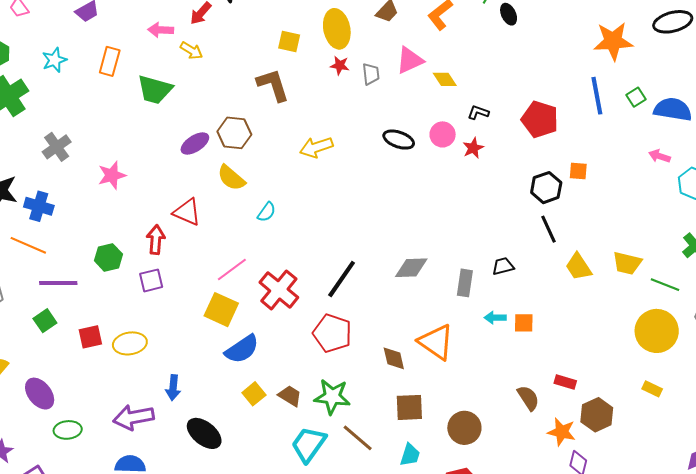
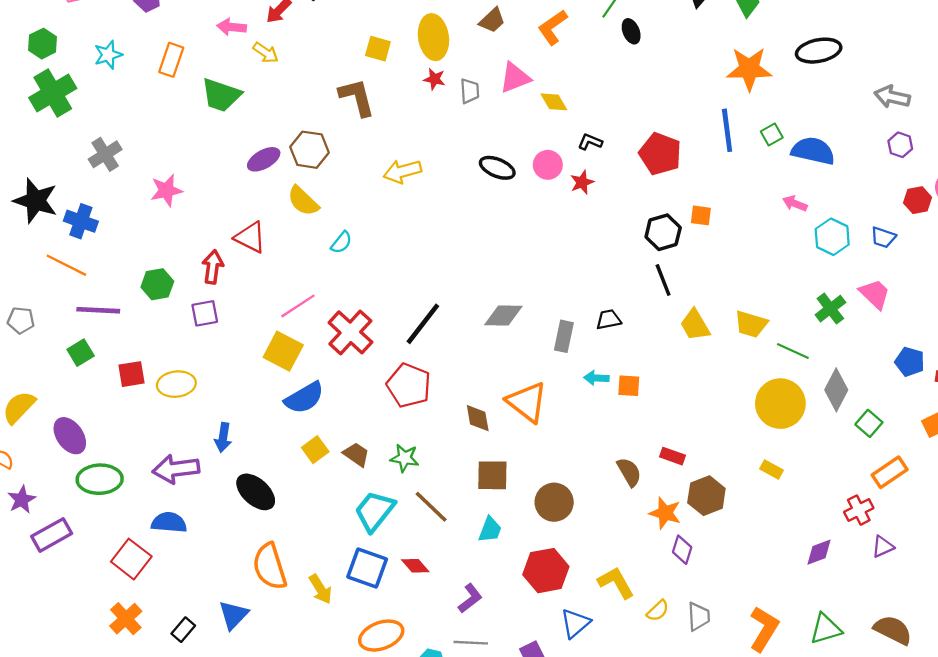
green star: (332, 397) -> (405, 458), size x0.7
green ellipse: (68, 430) -> (100, 479), size x1.4

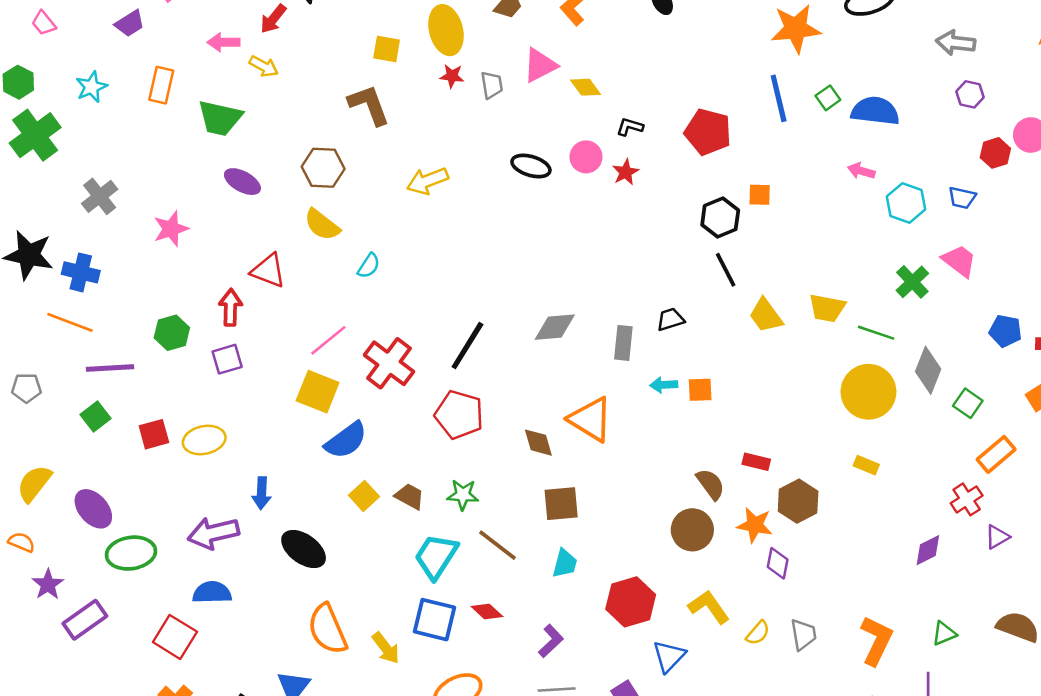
purple ellipse: (264, 159) -> (242, 182), moved, turned 64
brown circle: (554, 502) -> (692, 530), moved
green triangle: (826, 629) -> (944, 634), size x0.7

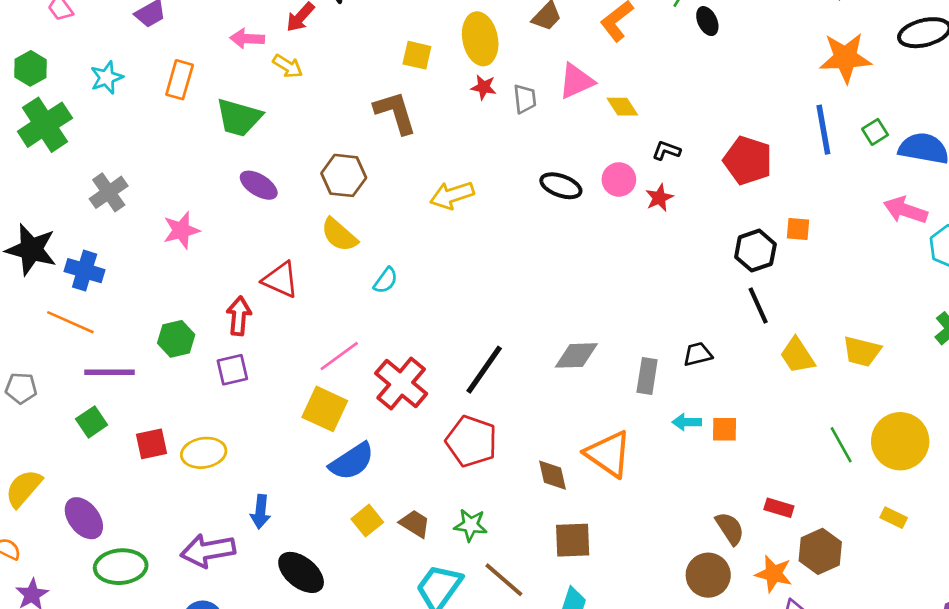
pink arrow: (861, 171) -> (906, 210), size x1.5
green line: (876, 333) -> (841, 445), moved, turned 39

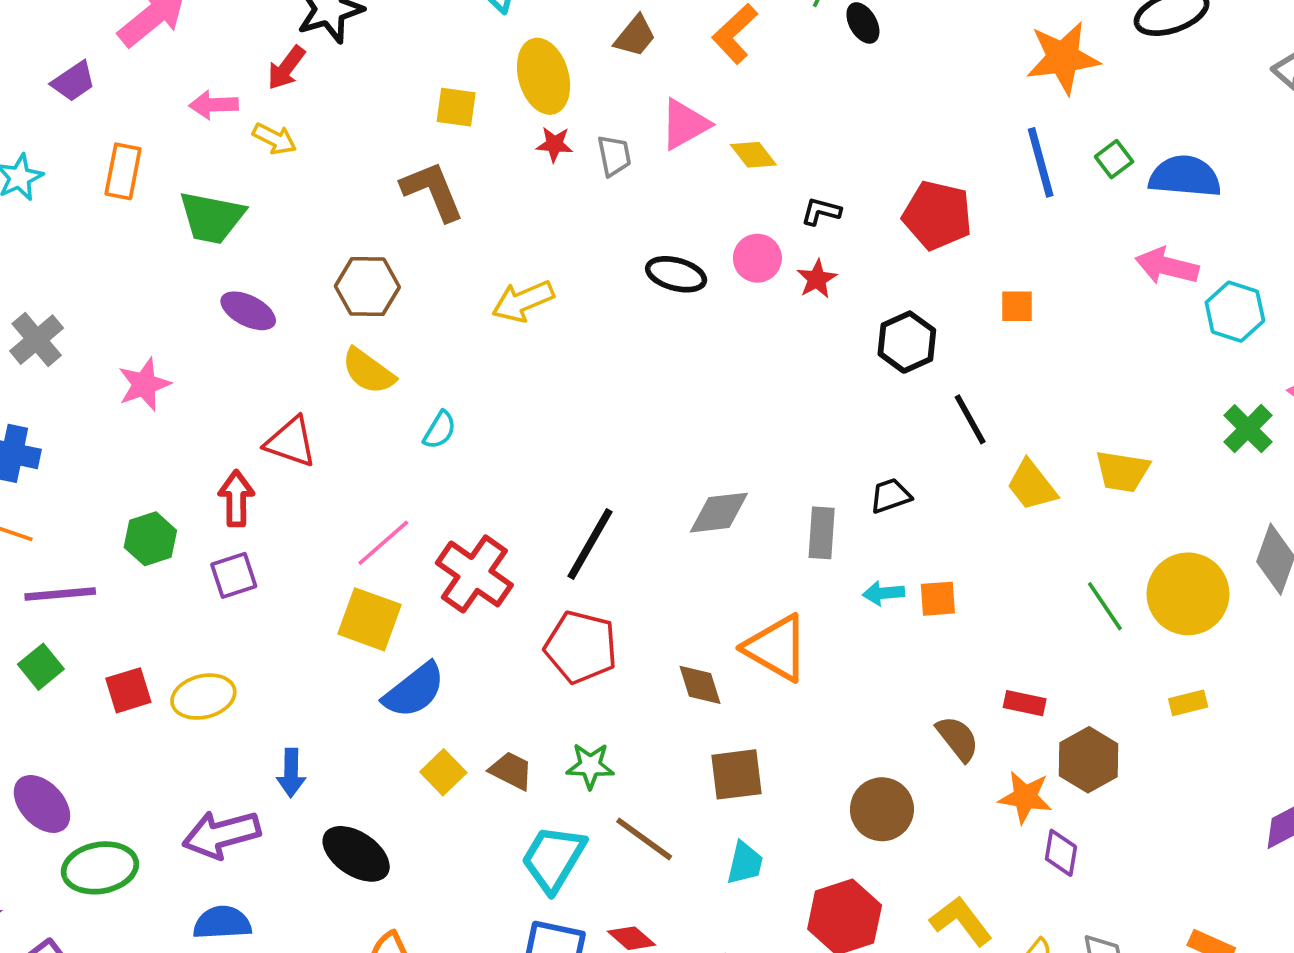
black hexagon: (755, 251) -> (907, 342), moved
yellow rectangle: (894, 518) -> (1188, 703), turned -35
brown circle: (708, 575) -> (882, 809), moved

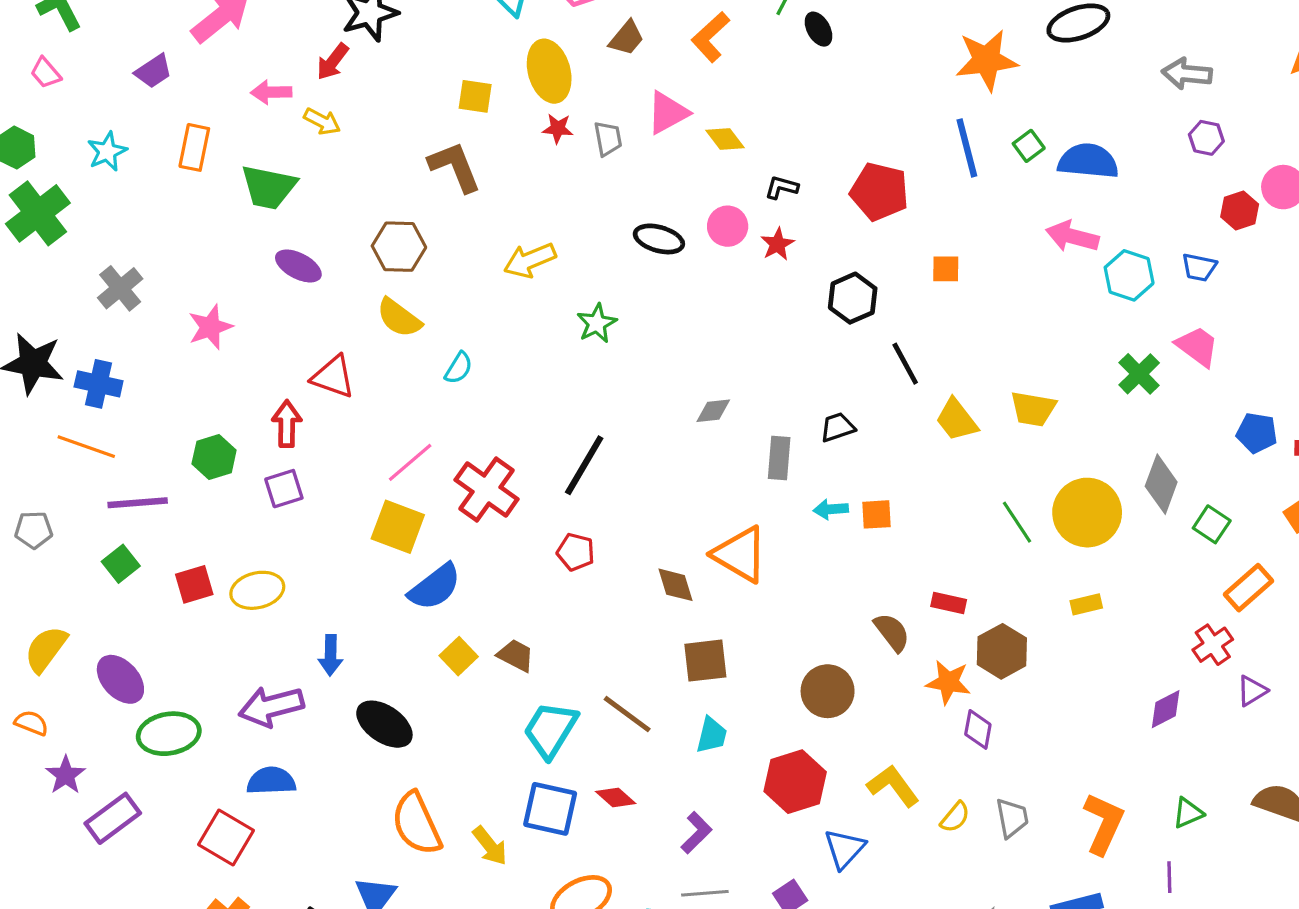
gray diamond: (719, 513) -> (713, 411), moved, size x0.7
red pentagon: (581, 647) -> (576, 552), size x0.6
green star: (590, 766) -> (597, 323), moved, turned -30

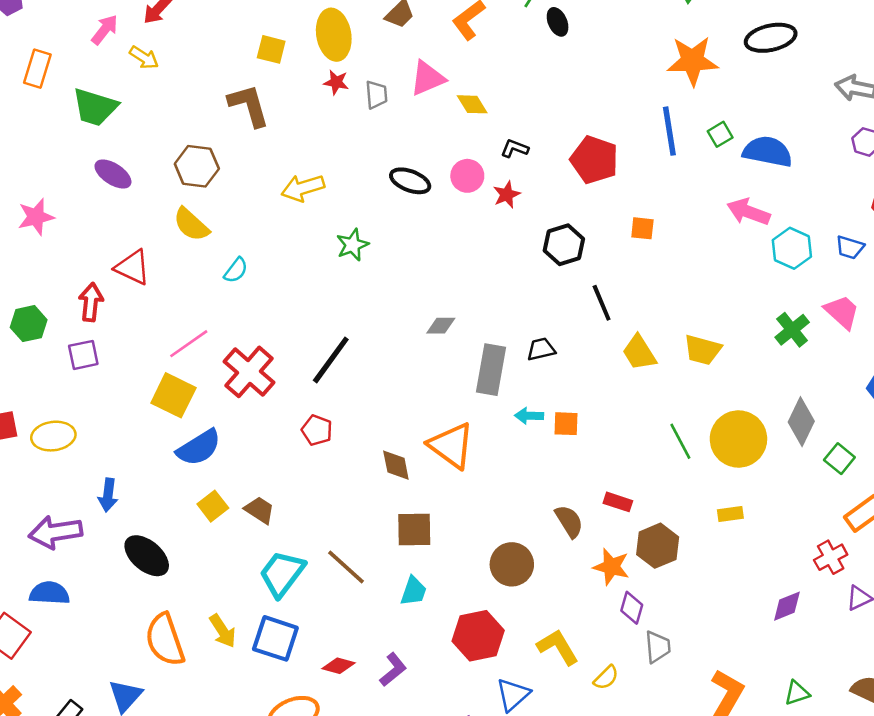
pink arrow: (271, 92) -> (105, 30), turned 124
gray rectangle: (779, 458) -> (491, 370), size x1.4
red diamond: (616, 798) -> (338, 666), moved, turned -32
gray trapezoid: (1012, 818) -> (658, 647), moved
yellow arrow: (490, 846) -> (223, 631), moved

